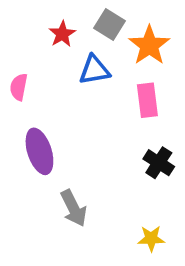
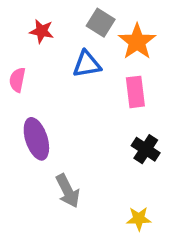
red star: (62, 34) -> (42, 31), moved, turned -30

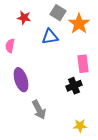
pink rectangle: (135, 92) -> (83, 64), moved
black cross: (146, 149) -> (74, 86), moved, turned 35

